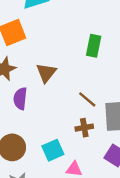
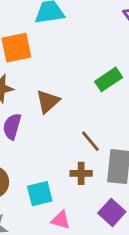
green rectangle: (94, 46) -> (109, 79), turned 35

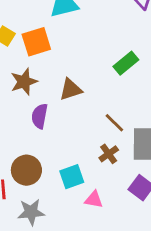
brown triangle: (48, 102) -> (71, 89), turned 30
brown cross: (81, 173) -> (109, 154), turned -30

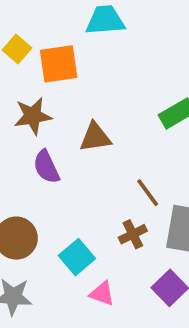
purple semicircle: (40, 116) -> (46, 167), turned -45
cyan square: (72, 177) -> (77, 257), turned -30

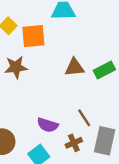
brown triangle: (95, 137) -> (74, 67), moved
purple semicircle: (46, 167) -> (48, 125), moved, turned -50

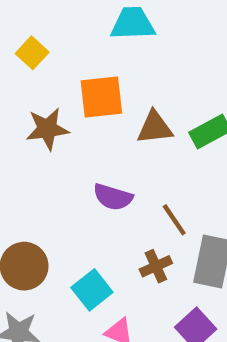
orange square: (33, 36) -> (101, 97), moved
purple semicircle: (48, 125) -> (113, 197), moved

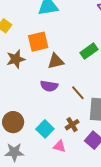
brown triangle: (155, 127) -> (56, 61), moved
brown cross: (156, 266) -> (72, 125), moved

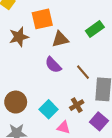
purple semicircle: (49, 86) -> (53, 65), turned 36

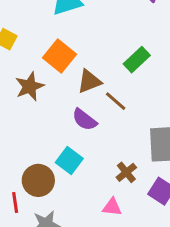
orange square: (42, 19) -> (59, 56), turned -30
brown line: (83, 72) -> (116, 101), moved
cyan square: (49, 109) -> (69, 160), moved

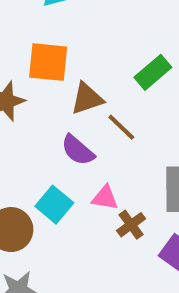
orange square: (59, 56) -> (48, 62), turned -36
pink triangle: (112, 207) -> (105, 198), moved

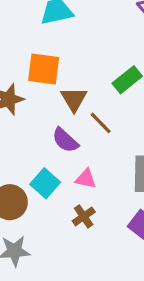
brown triangle: (87, 99) -> (74, 99), turned -44
brown cross: (131, 225) -> (84, 216), moved

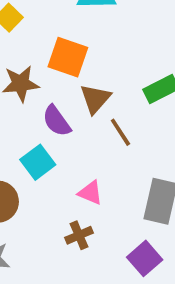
purple semicircle: (65, 140) -> (57, 121), moved
cyan square: (45, 183) -> (38, 162), moved

